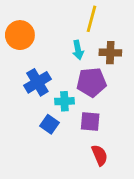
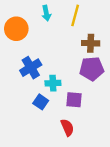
cyan arrow: (78, 50) -> (46, 13), moved
purple pentagon: (91, 82) -> (92, 69), moved
red semicircle: (100, 155) -> (67, 127), moved

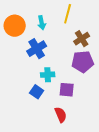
cyan arrow: (46, 13) -> (42, 23), moved
brown cross: (91, 43) -> (82, 39), turned -35
blue cross: (31, 68) -> (37, 49), moved

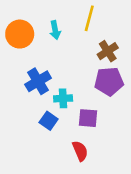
blue cross: (37, 49) -> (38, 81), moved

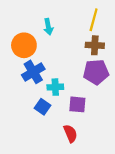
yellow line: (89, 18) -> (94, 20), moved
orange circle: (20, 34) -> (24, 45), moved
brown cross: (108, 51) -> (95, 45), turned 36

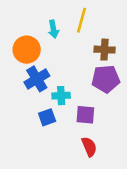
yellow line: (94, 20) -> (82, 20), moved
blue square: (43, 107) -> (47, 117), turned 35
red semicircle: (70, 133) -> (89, 147), moved

